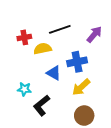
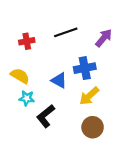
yellow semicircle: (43, 49) -> (20, 76), moved, turned 42

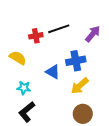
red cross: (27, 41) -> (36, 36), moved
yellow semicircle: (20, 76) -> (18, 58), moved
black L-shape: (46, 116) -> (27, 112), moved

